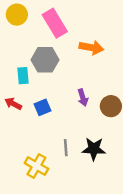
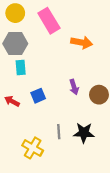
gray hexagon: (45, 60) -> (15, 44), moved
red arrow: (13, 104) -> (12, 101), moved

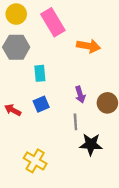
cyan rectangle: (21, 67) -> (40, 73), moved
gray line: (59, 132) -> (75, 122), moved

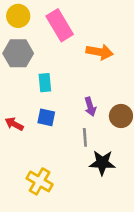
blue square: (41, 104) -> (46, 117), turned 35

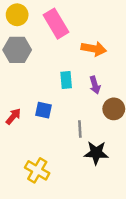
cyan rectangle: (45, 83) -> (66, 80), moved
purple arrow: (90, 107) -> (95, 85), moved
red arrow: (14, 124) -> (13, 116), turned 102

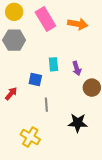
orange arrow: (94, 49) -> (78, 24), moved
blue square: (43, 110) -> (35, 79), moved
gray line: (80, 129) -> (46, 105), moved

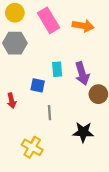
purple arrow: (77, 68) -> (82, 74), size x1.5
red arrow: (11, 94) -> (12, 101), turned 128

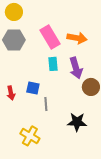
pink rectangle: (48, 20) -> (50, 37), moved
orange arrow: (83, 26) -> (77, 38), moved
blue square: (38, 85) -> (33, 88), moved

